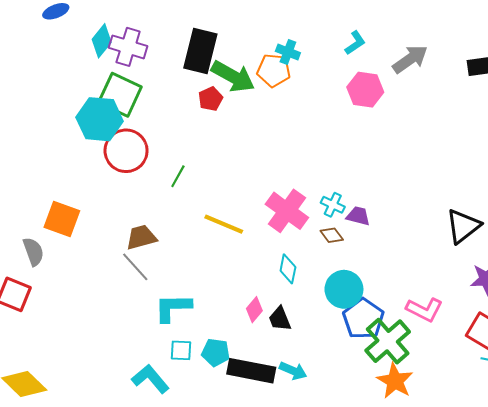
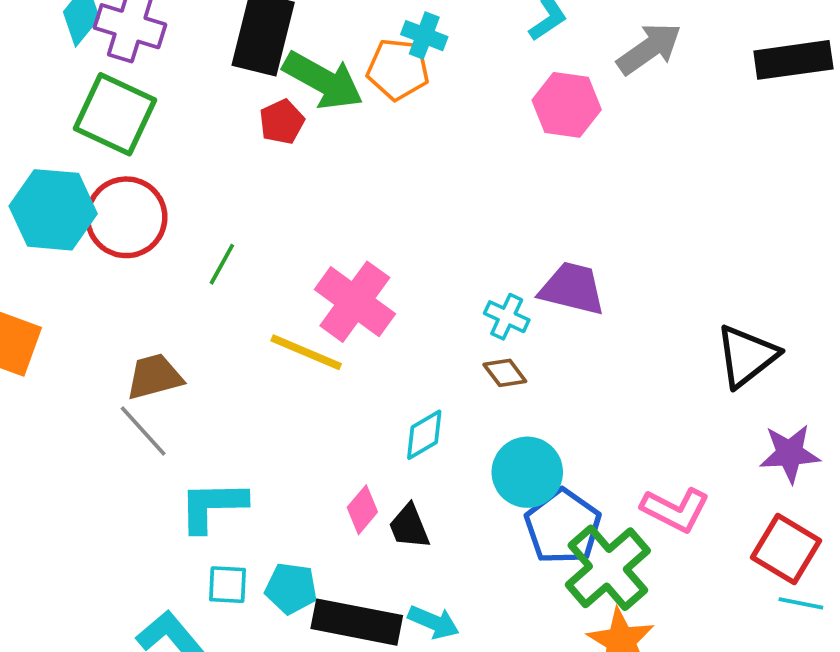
cyan hexagon: (100, 119) -> (53, 210), moved
pink cross: (287, 211) -> (355, 302), moved
purple trapezoid: (358, 216) -> (572, 289), moved, size x1.5
cyan diamond: (288, 269) -> (424, 435), turned 48

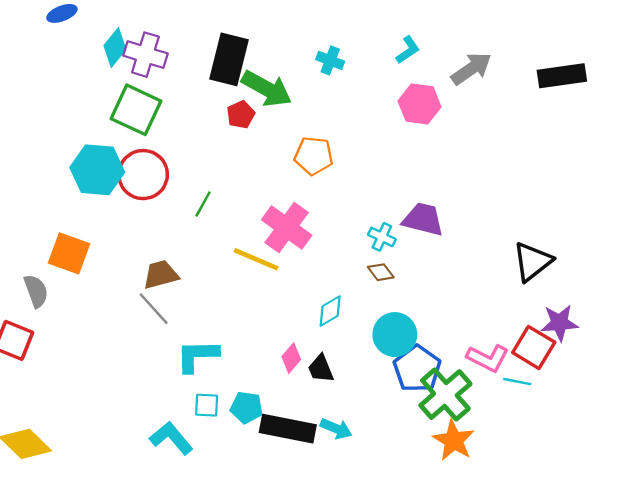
orange pentagon: (398, 69) -> (314, 156), moved
red square: (786, 549) -> (534, 347), moved
cyan line: (801, 603) -> (517, 382), moved

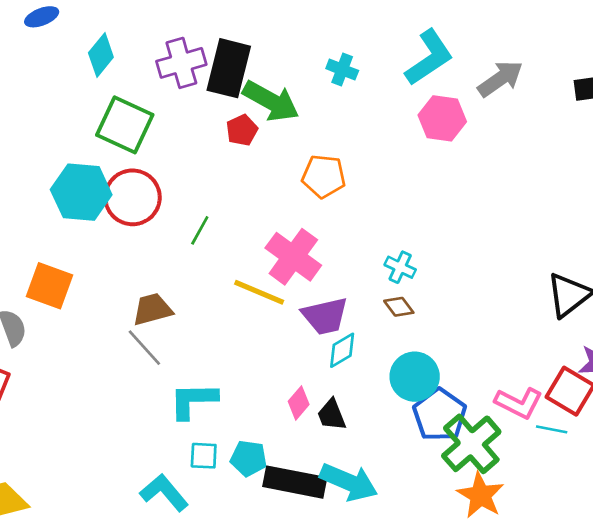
cyan L-shape: (408, 50) -> (429, 58), size x1.8
purple cross: (145, 55) -> (181, 63), moved, turned -33
purple trapezoid: (423, 219) -> (325, 316), moved, turned 153
cyan arrow: (336, 429) -> (349, 482), size x1.6

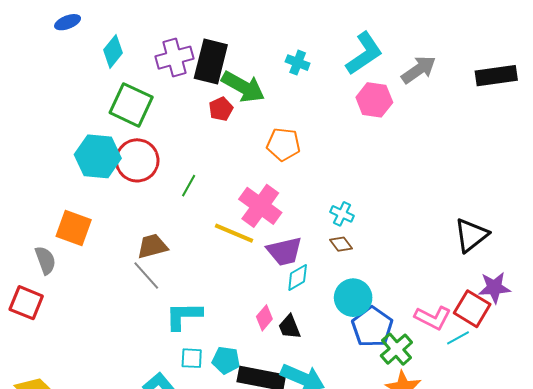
cyan line: (552, 429) -> (458, 338), turned -40
green cross: (471, 444) -> (396, 349), size x0.7

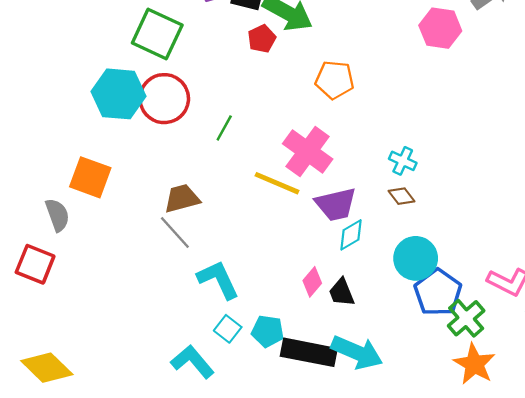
cyan L-shape: (184, 316) -> (218, 279), turned 66
cyan square: (192, 358) -> (228, 329), turned 35

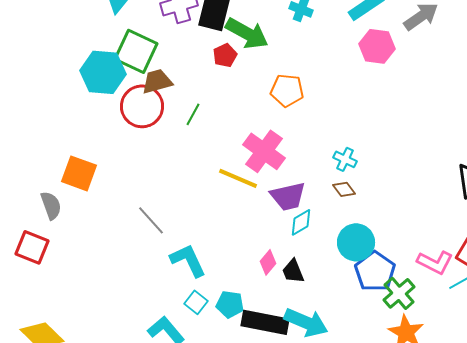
cyan hexagon: (118, 94) -> (103, 72), moved
green line: (224, 128) -> (193, 114), moved
brown trapezoid: (182, 198) -> (157, 81), moved

